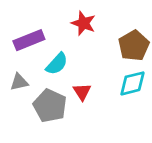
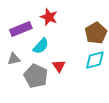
red star: (83, 23) -> (49, 17), moved

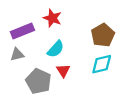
cyan semicircle: (41, 46) -> (56, 49), moved
gray triangle: (14, 59) -> (17, 54), moved

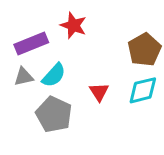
cyan semicircle: (56, 49) -> (54, 75), moved
red triangle: (63, 71) -> (99, 92), moved

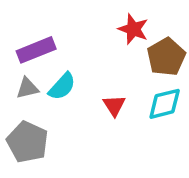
red star: (73, 25) -> (133, 29), moved
gray pentagon: (54, 114) -> (27, 142), moved

